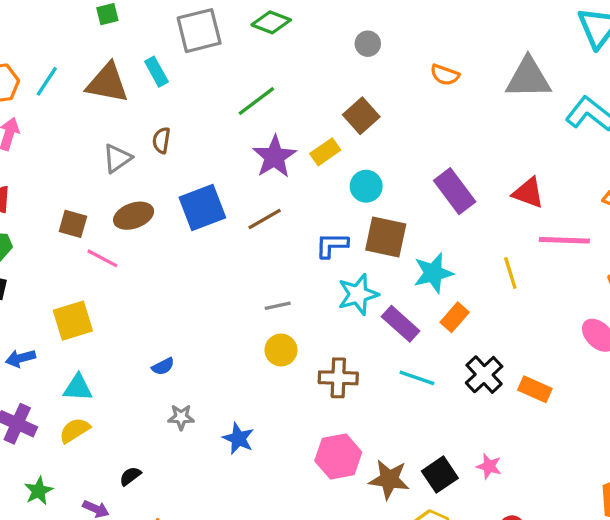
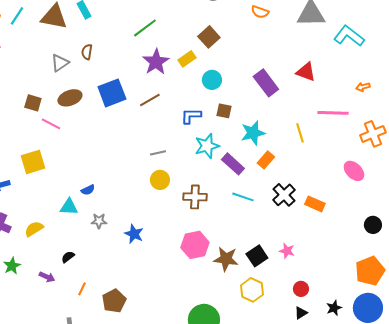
red triangle: (528, 193) -> (306, 72), moved
brown square: (386, 237) -> (224, 111), size x0.6
cyan triangle: (78, 388) -> (69, 207), moved

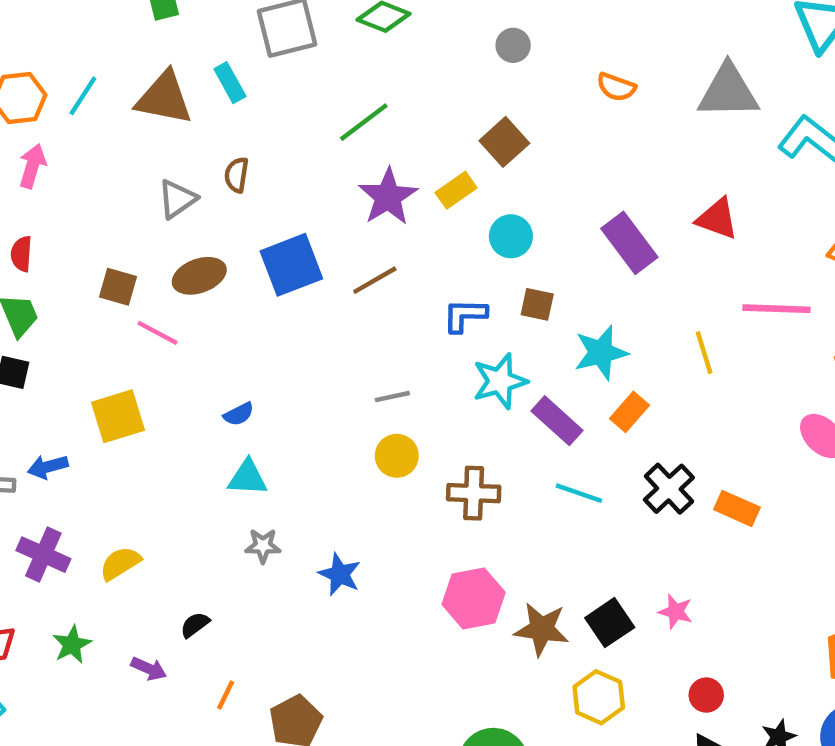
blue semicircle: (88, 190) -> (239, 414), moved
cyan triangle: (69, 207) -> (248, 478), moved

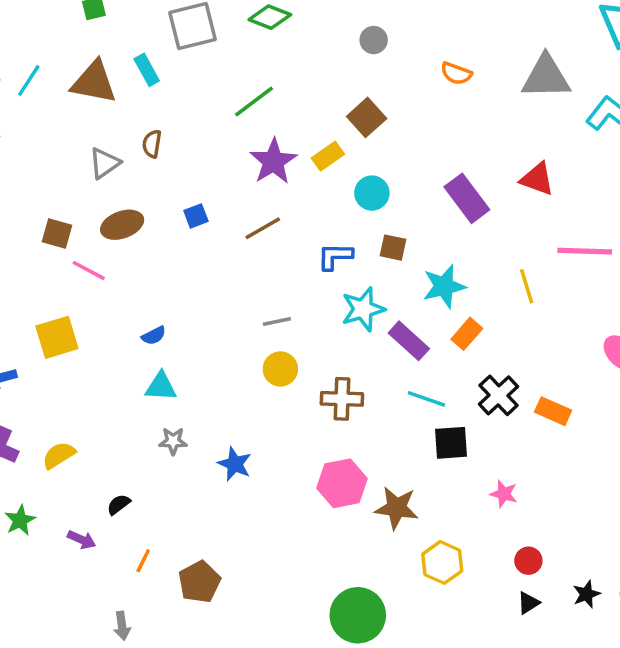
blue square: (291, 265) -> (196, 216), size x0.5
black square: (610, 623) -> (451, 443), moved, turned 30

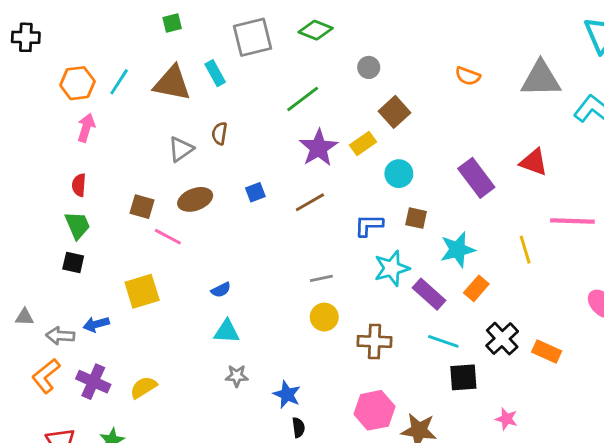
gray circle: (374, 40) -> (369, 67), moved
black semicircle: (119, 504) -> (298, 428), moved, turned 120

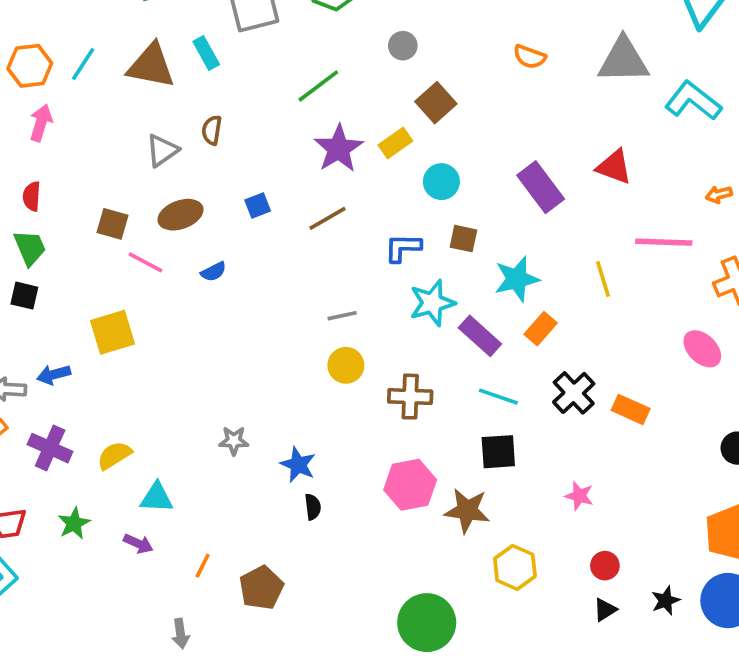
blue semicircle: (221, 290) -> (214, 272), moved
cyan triangle: (227, 331) -> (157, 498), moved
black square: (463, 377) -> (498, 452), moved

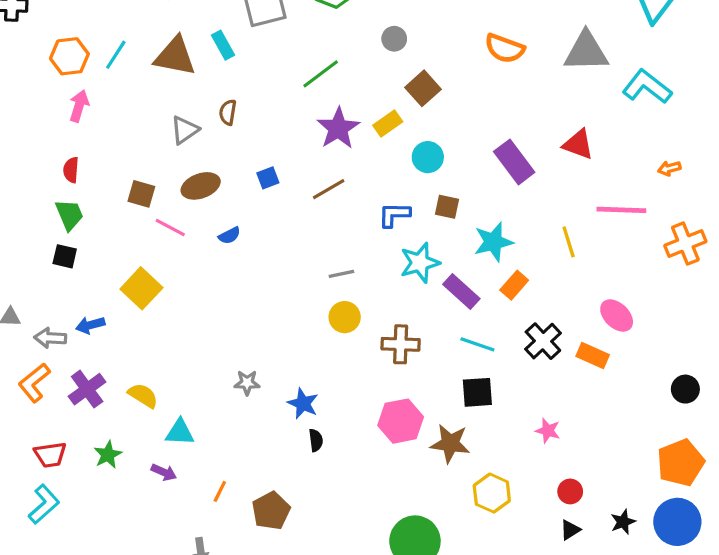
orange semicircle: (530, 57) -> (505, 48), size x1.4
yellow square: (113, 332) -> (141, 288), turned -30
pink ellipse: (702, 349) -> (617, 315), moved
purple cross: (50, 448) -> (87, 389), turned 30
yellow semicircle: (114, 455) -> (143, 395), turned 64

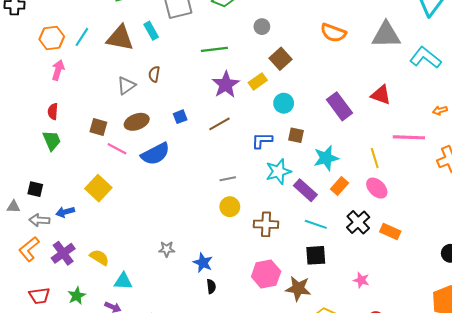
green line: (321, 74) -> (214, 49), turned 30
blue semicircle: (229, 236) -> (155, 154), size x2.0
black square: (65, 256) -> (35, 189), moved
pink ellipse: (617, 315) -> (377, 188), moved

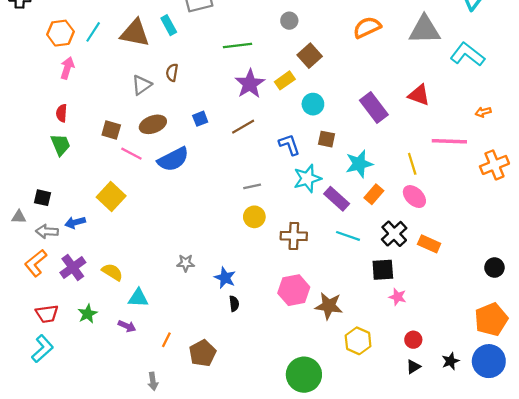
orange semicircle: (333, 33) -> (367, 27), turned 135
blue L-shape: (262, 140) -> (289, 145), turned 70
black square: (316, 255) -> (383, 270), moved

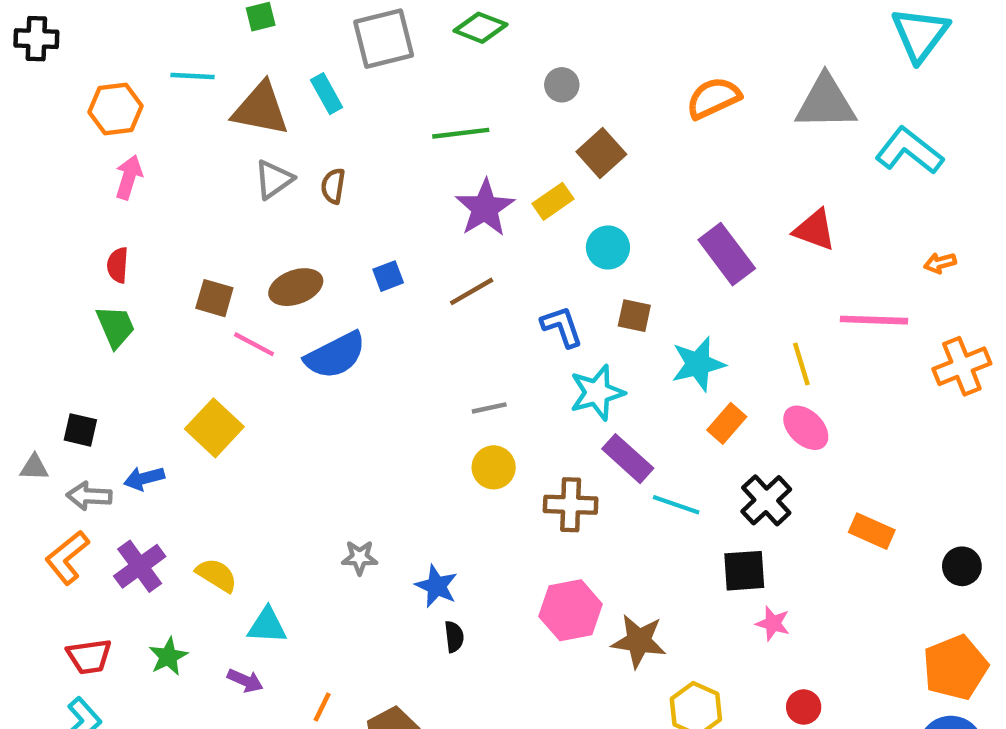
cyan line: (93, 32) -> (192, 76), moved, turned 60
gray triangle: (142, 85) -> (274, 179), moved
purple rectangle: (337, 199) -> (628, 459), moved
orange rectangle: (429, 244) -> (872, 531), moved

